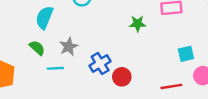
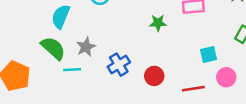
green semicircle: (37, 48) -> (53, 48), size x1.5
red circle: (122, 77) -> (154, 76), moved

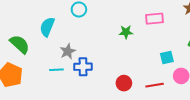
green semicircle: (53, 48) -> (20, 44), moved
blue cross: (119, 65) -> (83, 67), moved, turned 30
red circle: (154, 76) -> (124, 83), moved

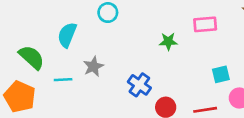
blue cross: (83, 67) -> (139, 85), moved, turned 36
cyan line: (56, 70) -> (63, 80), moved

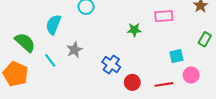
cyan line: (63, 80) -> (50, 60), turned 56

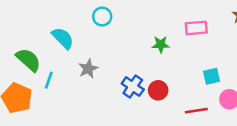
cyan semicircle: (53, 25) -> (63, 38), turned 114
cyan line: (50, 60) -> (49, 80), moved, turned 56
red circle: (132, 82) -> (158, 90), moved

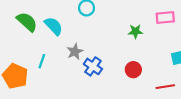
green semicircle: (28, 60) -> (27, 22), moved
blue cross: (133, 86) -> (93, 66), moved

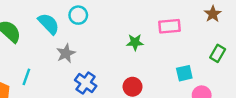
cyan semicircle: (54, 26) -> (49, 24), moved
gray star: (75, 52) -> (66, 53), moved

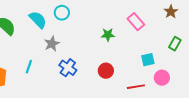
pink rectangle: (170, 26) -> (136, 22), turned 54
cyan line: (26, 77) -> (29, 67), moved

